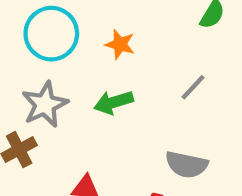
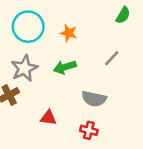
gray semicircle: (187, 165) -> (94, 99), moved

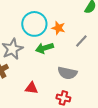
cyan circle: (28, 27) -> (34, 24), moved
orange star: (69, 33) -> (58, 28), moved

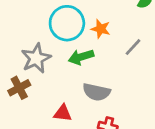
gray semicircle: (67, 73) -> (96, 92), moved

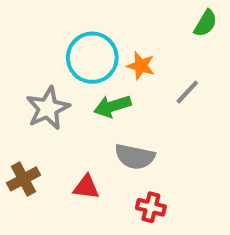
brown cross: (19, 88) -> (24, 179), moved

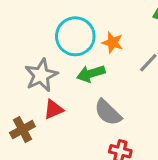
gray semicircle: (135, 157) -> (108, 112), turned 32
red triangle: (86, 187) -> (54, 109), moved, turned -30

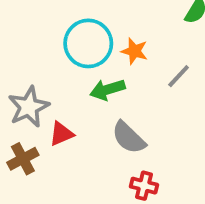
gray star: (41, 75) -> (29, 107), moved

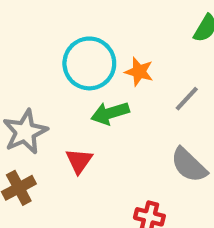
red triangle: (61, 134) -> (79, 161), moved, turned -32
gray semicircle: (129, 138) -> (189, 165), moved

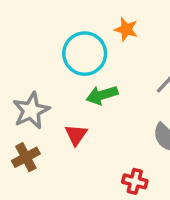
orange star: (139, 72) -> (126, 29), moved

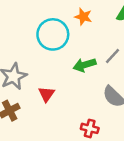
green arrow: (102, 95) -> (85, 65), moved

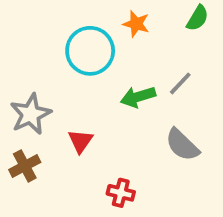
red cross: (90, 128) -> (121, 193), moved

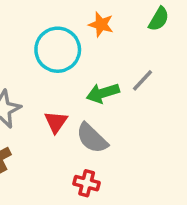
red triangle: (80, 141) -> (56, 122), moved
gray semicircle: (182, 145) -> (92, 138), moved

